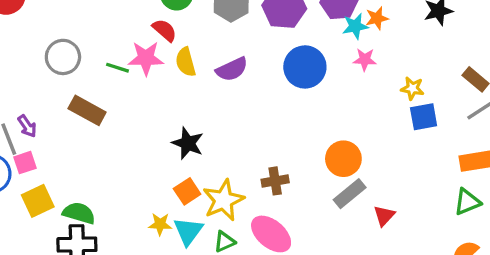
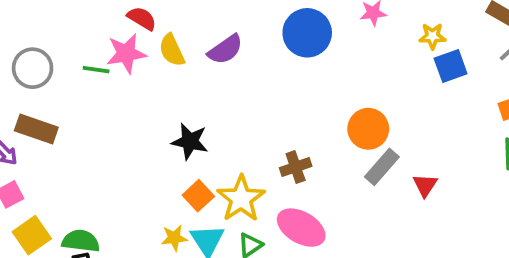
brown rectangle: (87, 110) -> (36, 129), moved

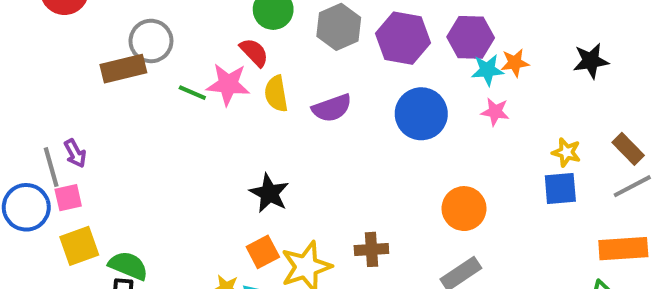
yellow star: (432, 36) -> (566, 152), moved
gray circle: (33, 68) -> (151, 41), moved
brown rectangle: (36, 129) -> (123, 69), moved, turned -48
orange circle: (368, 129) -> (464, 209), moved

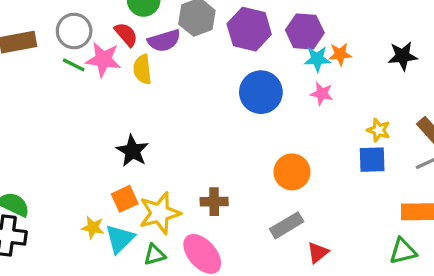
gray circle: (151, 41) -> (74, 31), moved
purple semicircle: (332, 108) -> (164, 41), moved

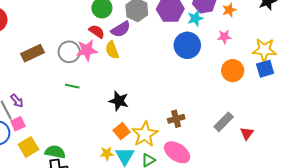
gray circle: (74, 31) -> (69, 52), moved
cyan star: (317, 59) -> (195, 18), moved
green line: (74, 65) -> (72, 86), moved
yellow star: (379, 130) -> (264, 50), size x1.6
orange circle: (292, 172) -> (233, 71), moved

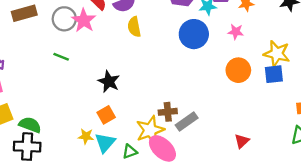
pink star: (87, 50) -> (84, 20), turned 30
yellow semicircle: (112, 50) -> (134, 27), moved
gray rectangle: (224, 122) -> (187, 121), moved
yellow star: (145, 134) -> (150, 130), moved

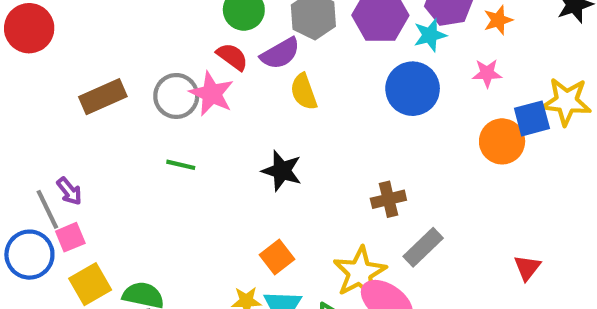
blue square: (274, 74) -> (532, 118), moved
black star: (109, 82) -> (282, 171), moved
brown cross: (168, 112) -> (388, 199), moved

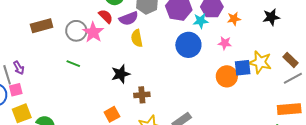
black star: (282, 171) -> (121, 74), turned 30
brown cross: (388, 199) -> (142, 95), moved

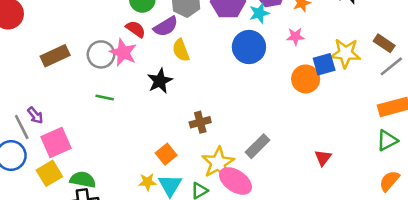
black star: (121, 74) -> (160, 81), moved
pink square: (16, 90) -> (56, 142), moved, size x1.6

